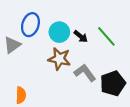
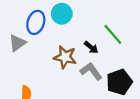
cyan circle: (59, 32) -> (62, 14), moved
black arrow: (81, 36) -> (91, 47), moved

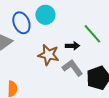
blue ellipse: (36, 22) -> (21, 23), turned -40
black arrow: (91, 47) -> (72, 46), turned -40

